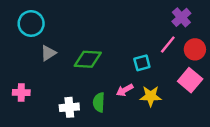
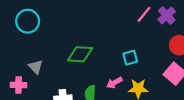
pink line: (168, 44) -> (144, 14), moved
gray triangle: (48, 53) -> (36, 67), moved, turned -42

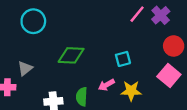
cyan circle: (28, 21) -> (33, 21), moved
gray triangle: (36, 67) -> (25, 68), turned 35

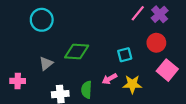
red circle: (174, 46) -> (156, 43), moved
gray triangle: (25, 68) -> (46, 63), moved

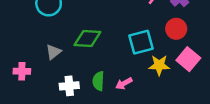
cyan square: (125, 55) -> (141, 42), size x1.5
pink arrow: (109, 79) -> (124, 83), moved
yellow star: (132, 84) -> (159, 65), moved

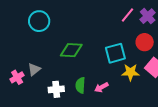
gray triangle: (53, 52) -> (34, 69), moved
pink cross: (22, 71) -> (17, 77), turned -32

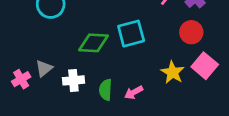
cyan square: (115, 53) -> (131, 34), moved
yellow star: (130, 72) -> (173, 72), turned 30
white cross: (56, 89) -> (73, 80), moved

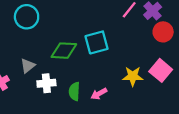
red circle: (191, 32) -> (163, 32), moved
gray triangle: (44, 68) -> (28, 66), moved
yellow star: (173, 72) -> (133, 76), turned -30

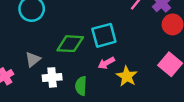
yellow star: (133, 76) -> (127, 76), moved, turned 30
pink arrow: (99, 94) -> (106, 63), moved

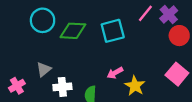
cyan square: (104, 35) -> (113, 31), moved
green diamond: (70, 44) -> (73, 31), moved

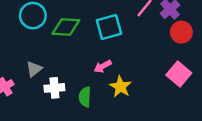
pink arrow: (115, 73) -> (103, 66), moved
yellow star: (135, 86) -> (120, 87), moved

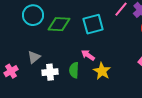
pink arrow: (103, 66) -> (88, 55), turned 64
green semicircle: (85, 97) -> (74, 70), moved

